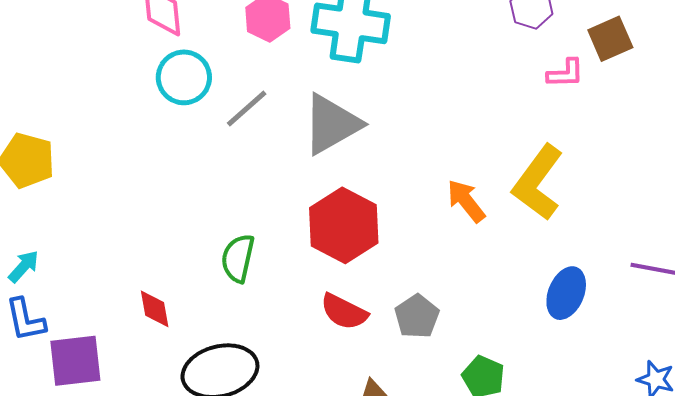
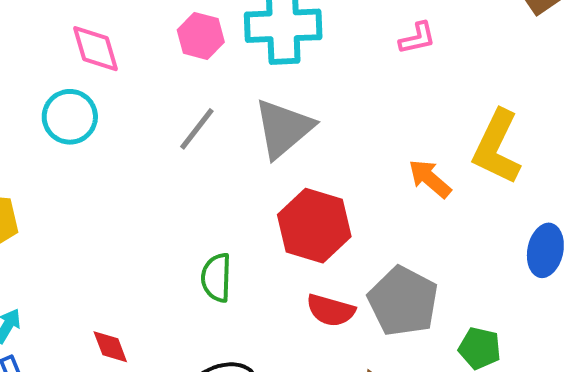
pink L-shape: (565, 73) -> (417, 38), moved
cyan circle: (184, 77) -> (70, 117), moved
red diamond: (155, 309) -> (110, 347), moved
gray pentagon: (417, 316) -> (403, 301), size x1.6

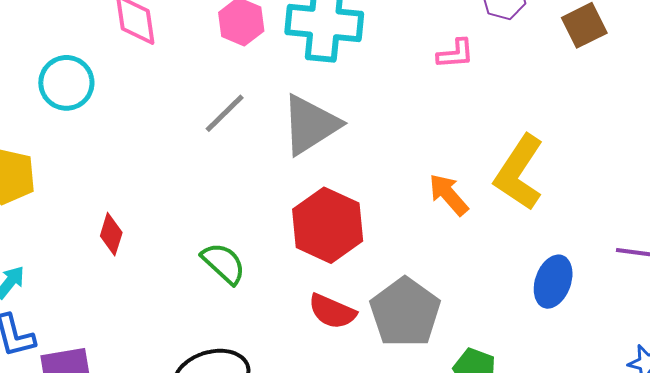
cyan circle: (70, 117) -> (66, 83), moved
green semicircle: (216, 278) -> (223, 263), turned 123
red diamond: (110, 347) -> (111, 234), moved, turned 30

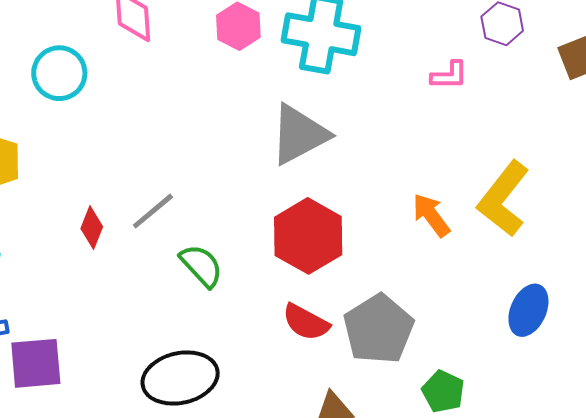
gray line: (225, 113) -> (153, 211), moved

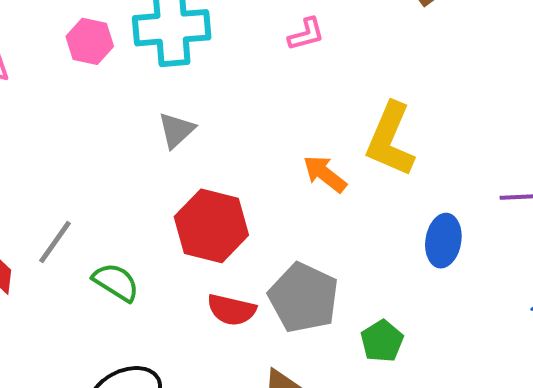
gray triangle: (299, 134) -> (176, 130), size x0.6
green pentagon: (443, 391) -> (382, 341), turned 30

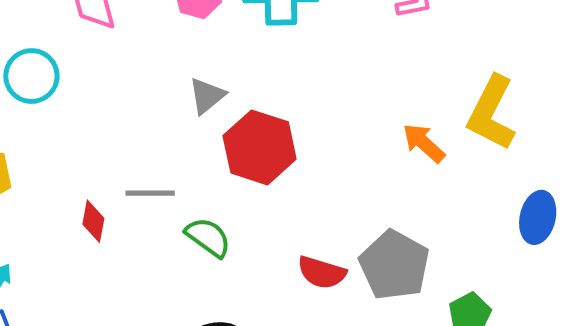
gray triangle: (176, 130) -> (207, 96), moved
red hexagon: (211, 226) -> (260, 147), moved
gray line: (55, 242) -> (150, 193), turned 51

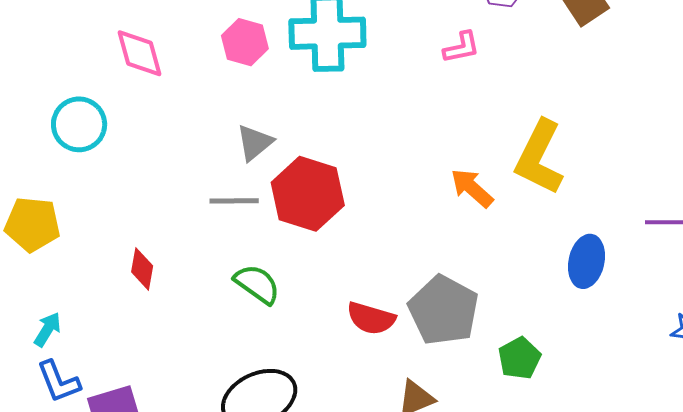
gray line: (150, 193) -> (234, 201), moved

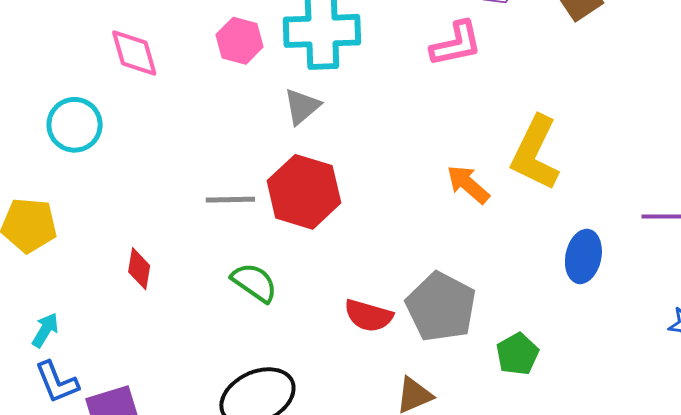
pink L-shape: (461, 47) -> (456, 44), size x1.4
gray triangle: (255, 143) -> (302, 107), moved

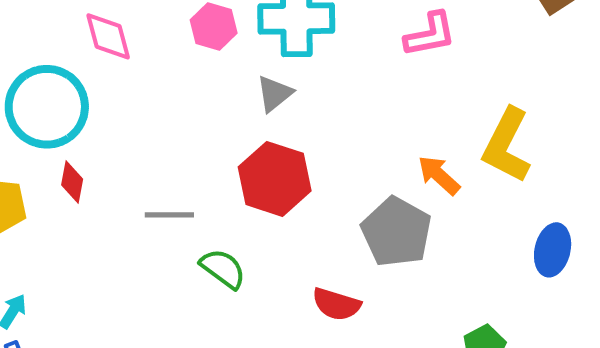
cyan circle: (75, 125) -> (47, 107), size x1.5
gray line: (230, 200) -> (169, 215), moved
red diamond: (139, 269) -> (72, 182), moved
gray pentagon: (441, 307) -> (396, 232), moved

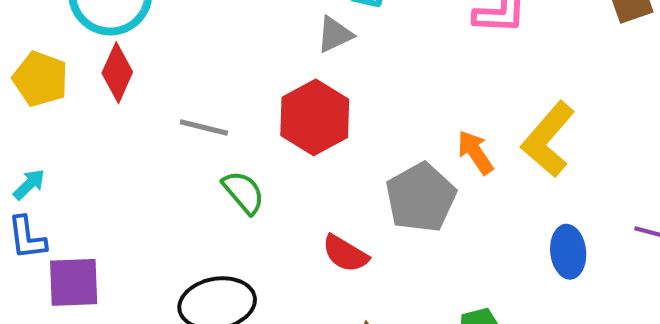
red diamond: (72, 182) -> (117, 73), size x1.4
blue ellipse: (553, 250) -> (568, 252), turned -33

